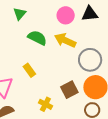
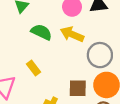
brown square: (69, 90) -> (78, 88), turned 30

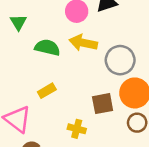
yellow rectangle: (34, 68) -> (47, 91), turned -72

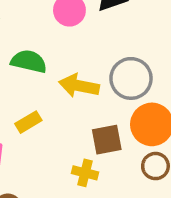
yellow arrow: (83, 43) -> (79, 86), moved
yellow cross: (77, 129) -> (85, 173), moved

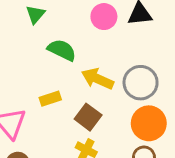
brown square: (107, 140) -> (88, 117), moved, turned 35

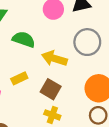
gray circle: (141, 83) -> (87, 42), moved

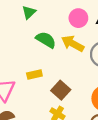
yellow arrow: (54, 58) -> (73, 44), moved

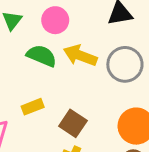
pink circle: (78, 18) -> (55, 20), moved

